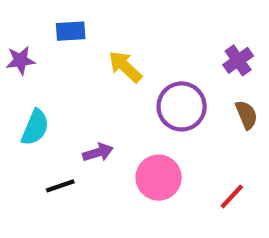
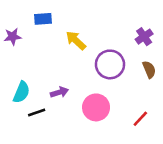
cyan semicircle: (35, 127) -> (21, 92), moved

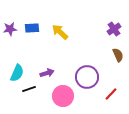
blue rectangle: (43, 19) -> (32, 28), moved
purple circle: (110, 64) -> (87, 77), moved
pink circle: (96, 107) -> (63, 96), moved

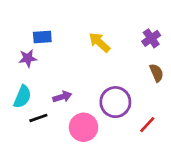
purple star: (10, 29) -> (28, 58), moved
yellow arrow: (60, 32) -> (99, 42), moved

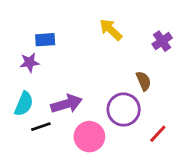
yellow arrow: (99, 42) -> (111, 30), moved
brown semicircle: (157, 73) -> (144, 81), moved
purple arrow: (62, 97) -> (67, 104), size x1.5

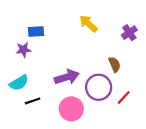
cyan semicircle: (24, 104) -> (19, 83), turned 36
purple arrow: (67, 104) -> (67, 77), moved
red line: (158, 134) -> (124, 98), moved

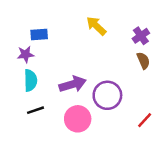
brown semicircle: (115, 64) -> (143, 61), moved
cyan semicircle: (19, 83) -> (31, 80), moved, turned -60
red line: (124, 98) -> (145, 120), moved

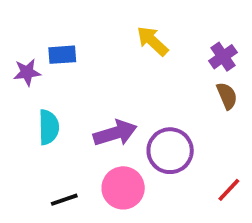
purple star: (26, 54) -> (27, 72), moved
black line: (35, 110) -> (64, 200), moved

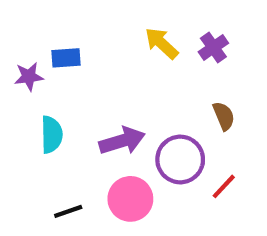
purple cross: (223, 57) -> (213, 47), moved
brown semicircle: (227, 96) -> (224, 116), moved
red line: (229, 190) -> (224, 186), moved

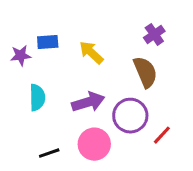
yellow arrow: (162, 43) -> (91, 52), moved
brown semicircle: (224, 116) -> (145, 72), moved, size x1.5

